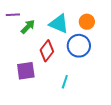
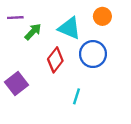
orange circle: (87, 22) -> (102, 16), moved
purple square: (26, 71) -> (16, 83), moved, turned -30

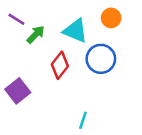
purple line: (15, 18) -> (16, 19), turned 35
cyan line: (77, 96) -> (83, 120), moved

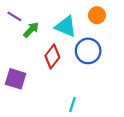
purple square: (18, 91) -> (16, 79), turned -35

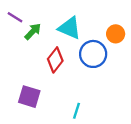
orange circle: (97, 15) -> (116, 34), moved
purple square: (16, 79) -> (29, 97), moved

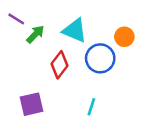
purple square: (29, 97) -> (32, 104), turned -30
cyan line: (77, 111) -> (91, 107), moved

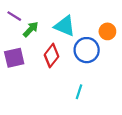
purple square: (32, 104) -> (14, 58), moved

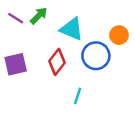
green arrow: (31, 29) -> (39, 16), moved
cyan line: (79, 92) -> (78, 96), moved

